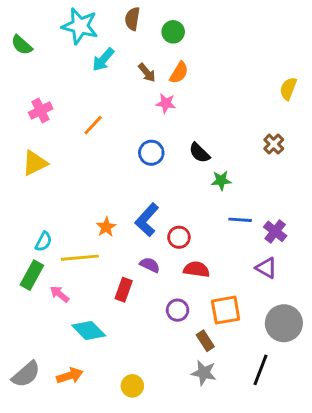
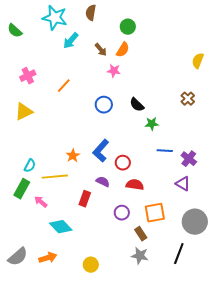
green circle: (173, 32) -> (128, 27), moved

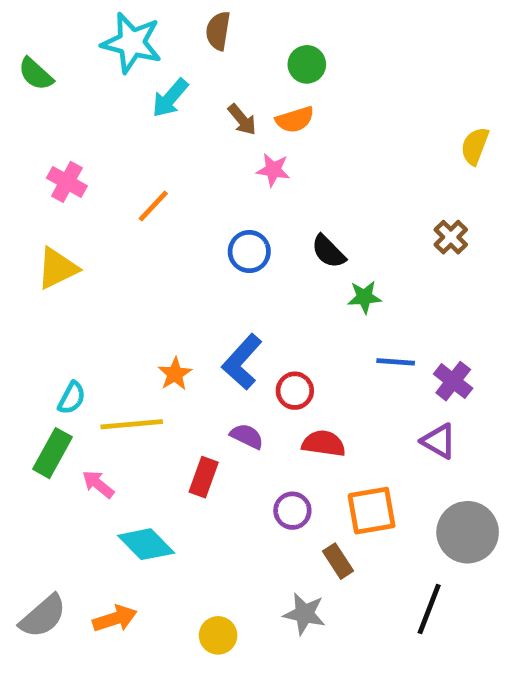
orange semicircle: (123, 50) -> (295, 120), turned 42
pink cross: (28, 76) -> (67, 182), turned -35
gray star: (140, 256) -> (304, 614), moved

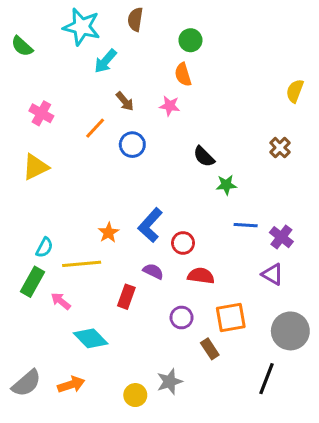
brown arrow: (242, 120) -> (125, 101), moved
orange semicircle: (295, 120) -> (183, 75), turned 90
blue circle: (249, 252) -> (132, 145), moved
gray star: (304, 614) -> (170, 382), moved, turned -30

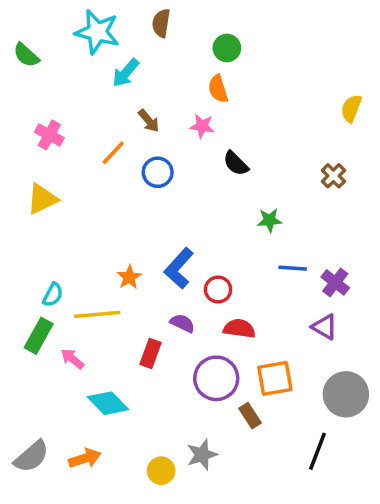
black semicircle: (204, 157) -> (236, 163), moved
purple circle: (182, 318) -> (216, 378), size x1.6

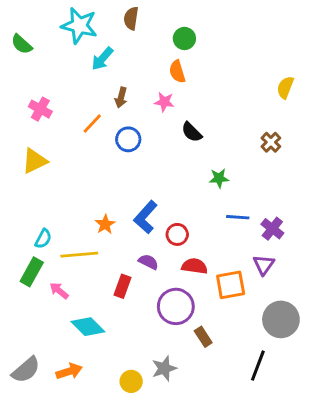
brown arrow: (149, 121) -> (121, 98), turned 54
purple triangle: (325, 327) -> (264, 265), turned 35
orange square: (275, 378) -> (231, 285), moved

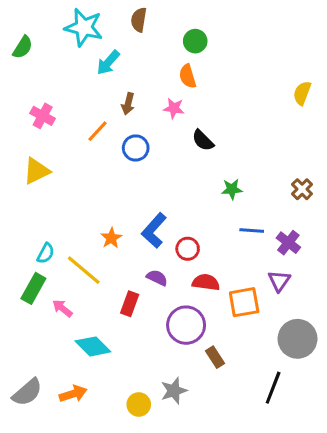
green semicircle: (22, 44) -> (23, 47), turned -100
brown cross: (271, 142) -> (302, 189), moved
yellow line: (79, 255) -> (84, 270), turned 45

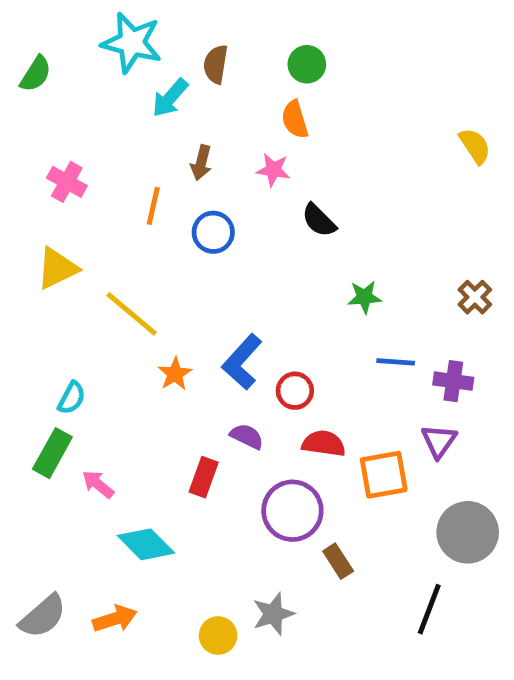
brown semicircle: (139, 20) -> (216, 64), moved
yellow semicircle: (302, 93) -> (475, 146), turned 125
orange line: (98, 131) -> (153, 206), turned -30
purple cross: (288, 243) -> (453, 381), turned -30
yellow line: (84, 270) -> (132, 314), moved

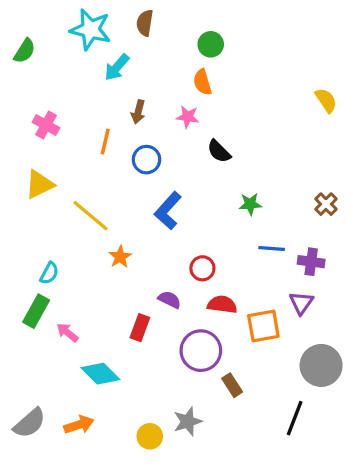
brown semicircle: (216, 64) -> (145, 23), moved
blue L-shape: (242, 362) -> (168, 211), moved

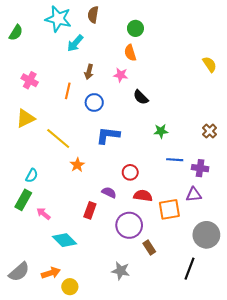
blue L-shape: (168, 211) -> (108, 135), turned 55
purple triangle: (301, 303) -> (194, 195), turned 49
gray star: (188, 421) -> (121, 271), turned 30
yellow circle: (150, 436) -> (70, 287), moved

